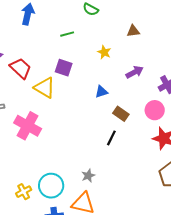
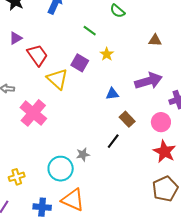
green line: (67, 34) -> (90, 31), turned 40
yellow star: (104, 52) -> (107, 54), moved
purple arrow: (135, 72) -> (149, 81), size x1.5
gray star: (88, 176) -> (83, 154), moved
cyan circle: (51, 186) -> (61, 169), moved

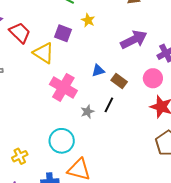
blue triangle: (112, 94) -> (98, 71), moved
pink cross: (33, 113) -> (63, 87), moved
gray star: (83, 154) -> (87, 112), moved

